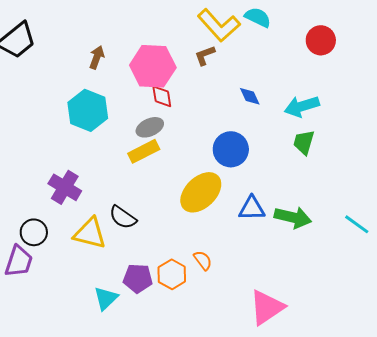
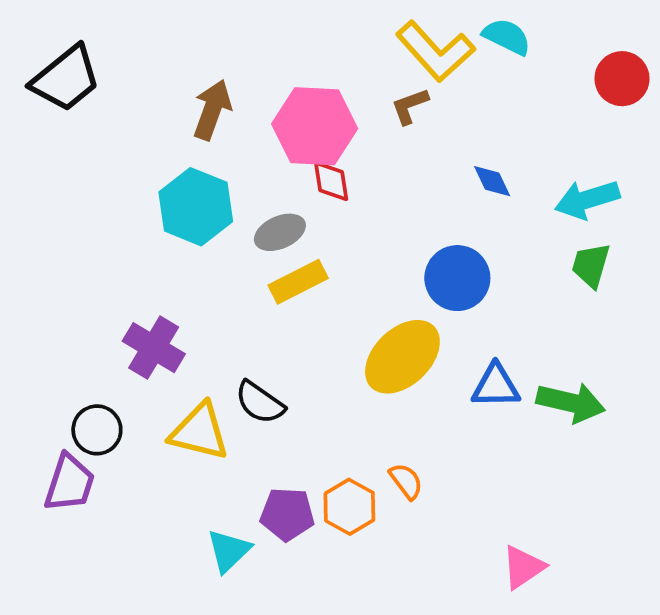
brown arrow: (97, 57) -> (212, 110), size x1.4
gray ellipse: (150, 127) -> (280, 232), moved
pink triangle: (267, 307) -> (523, 567), size x0.7

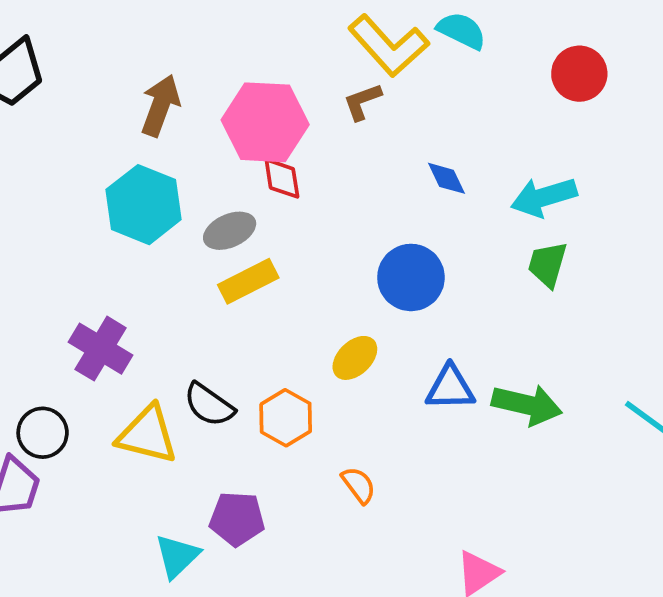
yellow ellipse: (402, 357) -> (355, 358), size x0.6
orange hexagon: (349, 507) -> (286, 418), moved

